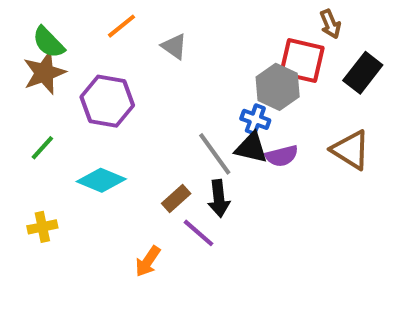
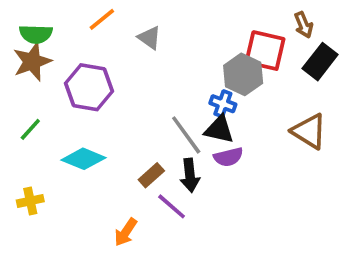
brown arrow: (330, 24) -> (304, 25), moved
green semicircle: (48, 42) -> (36, 34), turned -44
purple semicircle: (282, 156) -> (228, 157), moved

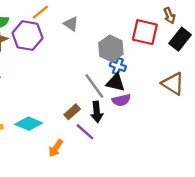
gray hexagon: (243, 74) -> (111, 48), moved
purple hexagon: (89, 87) -> (27, 36), moved
cyan diamond: (83, 159) -> (29, 124), moved

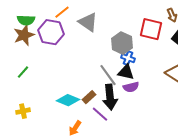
gray triangle: (71, 24) -> (88, 22), size x1.5
black arrow: (97, 112) -> (110, 97), size x1.4
cyan diamond: (29, 124) -> (68, 100), moved

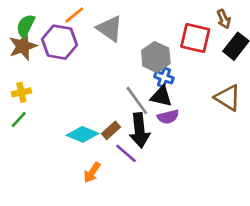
green semicircle: (26, 20) -> (26, 26), turned 114
green line: (23, 72) -> (19, 119), moved
yellow cross: (23, 111) -> (21, 92), moved

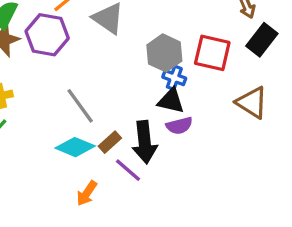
red square: (195, 38) -> (212, 53), moved
gray line: (137, 100) -> (80, 106), moved

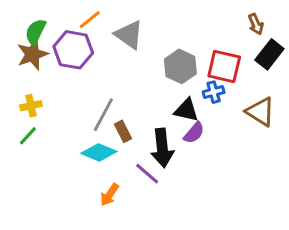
blue cross: (174, 78) -> (214, 92), moved, turned -35
gray line: (80, 106) -> (103, 115), turned 64
purple semicircle: (179, 126) -> (194, 133), turned -35
brown rectangle: (110, 142) -> (123, 131), moved, turned -75

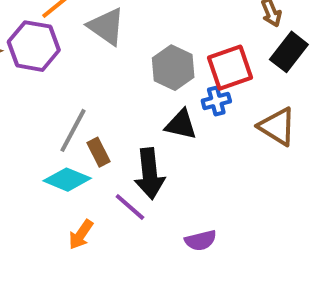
red square: (224, 66) -> (230, 68), turned -32
purple semicircle: (194, 133) -> (201, 240), moved, turned 35

